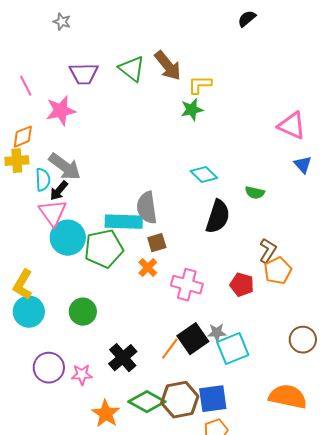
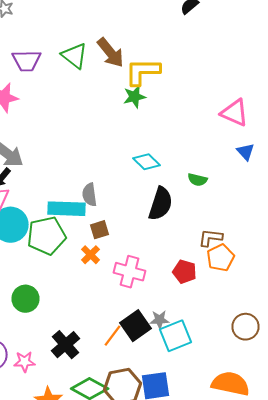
yellow L-shape: (200, 85) -> (142, 72), size x1.5
gray semicircle: (147, 208) -> (90, 195), size x0.7
brown L-shape: (268, 251) -> (210, 238), turned -115

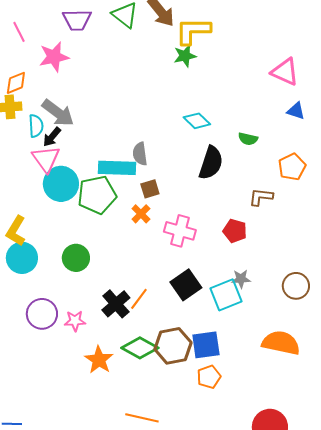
blue triangle: (246, 152) -> (296, 111), turned -30
orange pentagon: (220, 258) -> (292, 167), moved
gray star: (160, 320) -> (241, 279), moved
orange line: (112, 336) -> (139, 299), moved

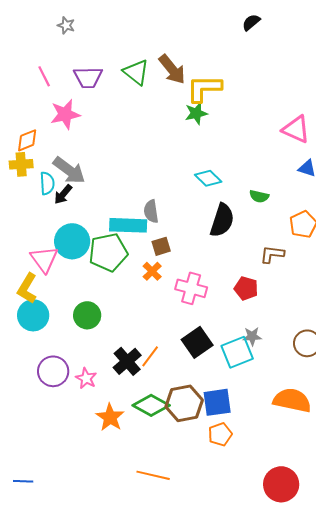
pink line: (19, 32) -> (44, 76), moved
pink triangle: (46, 159) -> (44, 259), moved
pink star: (75, 321) -> (86, 378), turned 30

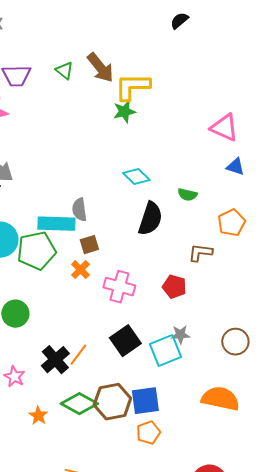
green triangle: (136, 72) -> (64, 71), size x0.7
orange star: (110, 417) -> (38, 416), size x0.7

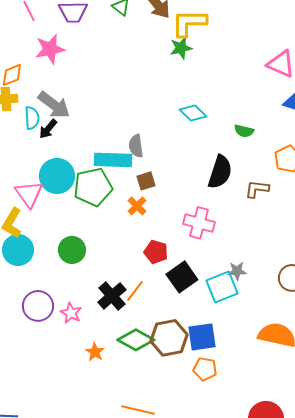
black semicircle: (150, 219) -> (220, 172), moved
pink cross: (119, 287) -> (199, 223), moved
red pentagon: (174, 287) -> (156, 252), moved
orange pentagon: (148, 433) -> (205, 369), turned 30

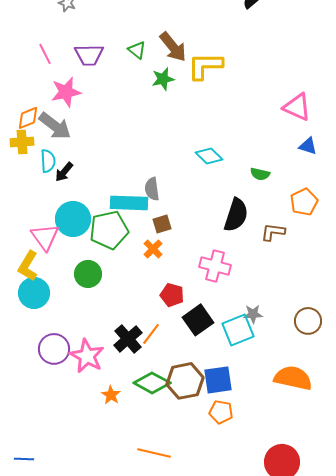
green star: (181, 48) -> (163, 79), moved
gray arrow: (54, 105) -> (55, 126), moved
green circle: (72, 250) -> (88, 274), moved
pink star: (71, 313) -> (87, 356), size x1.6

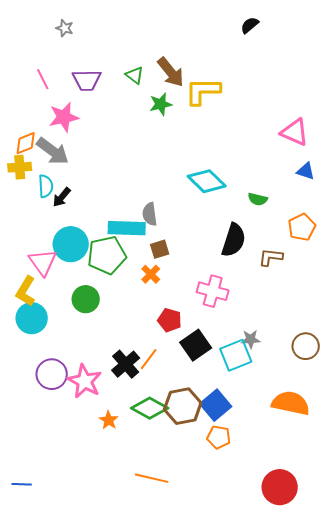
cyan diamond: (209, 156) -> (207, 181), size x1.4
blue square: (218, 380) -> (216, 405), turned -32

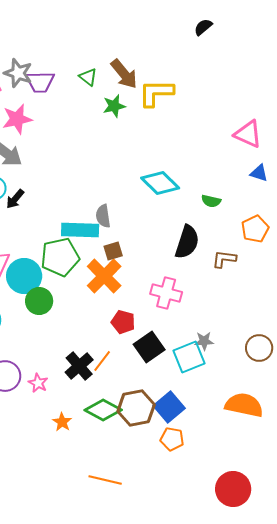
gray star: (65, 28) -> (18, 73), moved, size x1.6
cyan circle: (71, 244) -> (24, 276), moved
orange cross: (151, 274) -> (104, 276), size x1.8
pink star: (85, 381) -> (38, 383), size x0.6

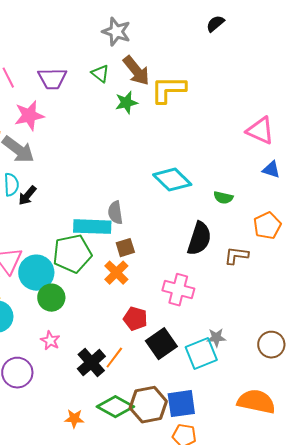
gray star: (18, 73) -> (116, 32), moved
orange cross: (104, 276) -> (116, 273), size x0.7
pink star: (38, 383) -> (50, 341), moved
blue square: (169, 407) -> (181, 404), turned 32
orange star: (62, 422) -> (74, 419), turned -30

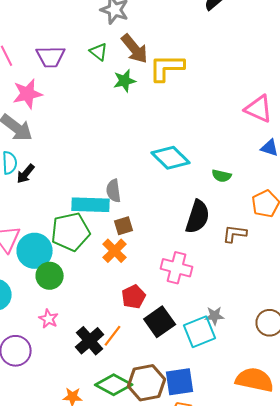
red pentagon: (135, 319) -> (134, 297), turned 30

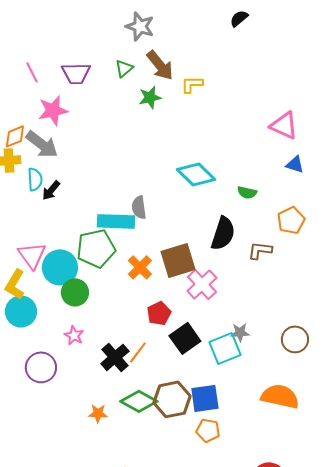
green triangle: (99, 52) -> (124, 68), turned 42
yellow L-shape: (167, 68) -> (192, 84), size x0.6
brown square: (124, 226) -> (178, 260), moved, size x1.8
pink cross: (177, 268) -> (202, 284), turned 32

